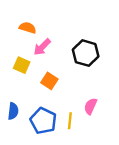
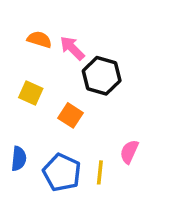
pink arrow: (42, 47) -> (72, 48), moved, turned 90
black hexagon: (86, 53) -> (102, 76), moved

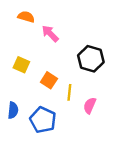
orange semicircle: (39, 39) -> (26, 17), moved
black hexagon: (102, 76) -> (91, 59), moved
yellow line: (100, 172) -> (69, 92), moved

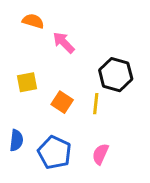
yellow square: (21, 65) -> (27, 82), turned -35
yellow line: (69, 92) -> (96, 104), moved
pink semicircle: (90, 105) -> (100, 154), moved

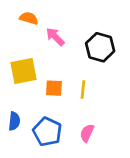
black hexagon: (116, 75) -> (100, 47), moved
yellow square: (27, 82) -> (24, 71), size x1.5
orange square: (62, 102) -> (54, 88), turned -30

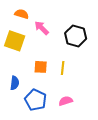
yellow square: (24, 71) -> (15, 41), moved, turned 30
blue semicircle: (14, 121) -> (15, 83), moved
pink semicircle: (87, 133) -> (66, 101), turned 48

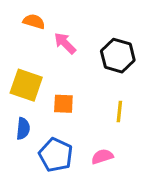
yellow square: (15, 41) -> (26, 85), moved
yellow line: (63, 68) -> (119, 112), moved

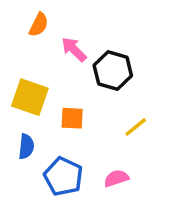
orange semicircle: (34, 21) -> (39, 25), turned 100
black hexagon: (118, 56) -> (113, 71), moved
yellow line: (119, 112) -> (136, 127), turned 45

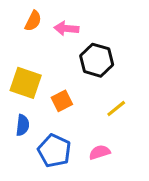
pink arrow: (74, 49) -> (66, 28), moved, turned -40
orange square: (72, 118) -> (62, 101), turned -30

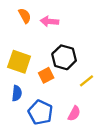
orange semicircle: (33, 21) -> (25, 16), turned -56
black hexagon: (97, 60) -> (64, 57), moved
pink semicircle: (100, 152) -> (74, 113), turned 136

